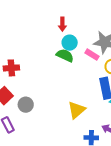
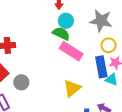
pink rectangle: (92, 55) -> (71, 51), moved, size x1.6

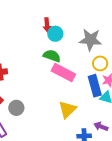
cyan circle: (66, 21) -> (55, 34), moved

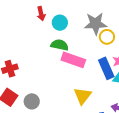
red arrow: (47, 25) -> (41, 14), moved
yellow circle: (100, 63) -> (107, 37), moved

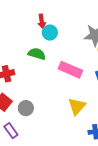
cyan circle: (60, 23) -> (50, 33), moved
green semicircle: (60, 45) -> (37, 54), moved

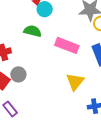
gray circle: (26, 108) -> (18, 74), moved

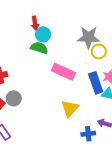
green semicircle: (33, 31) -> (39, 48), moved

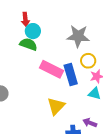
yellow circle: (99, 51) -> (88, 61), moved
blue rectangle: (96, 83) -> (71, 74), moved

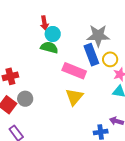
blue rectangle: (71, 74) -> (91, 55), moved
yellow triangle: (56, 106) -> (74, 97), moved

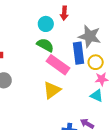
red arrow: (44, 23) -> (64, 13), moved
green semicircle: (49, 48) -> (45, 45), moved

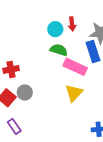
red arrow: (64, 13) -> (72, 24), moved

